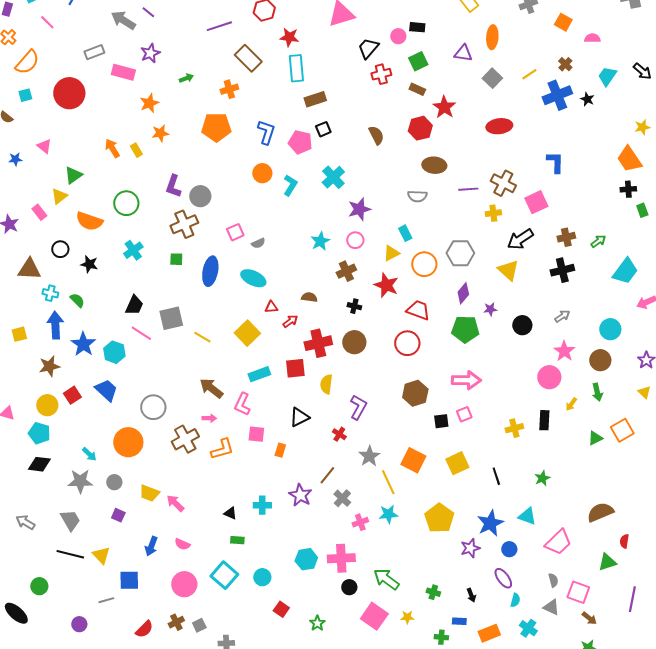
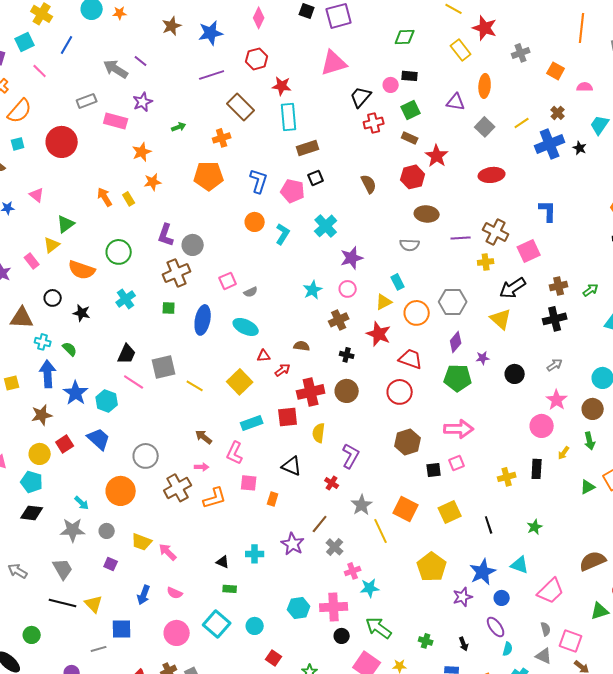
brown arrow: (211, 388) -> (204, 437), size x0.7
black triangle: (299, 417) -> (292, 466), turned 50
cyan star: (388, 514) -> (370, 588), moved

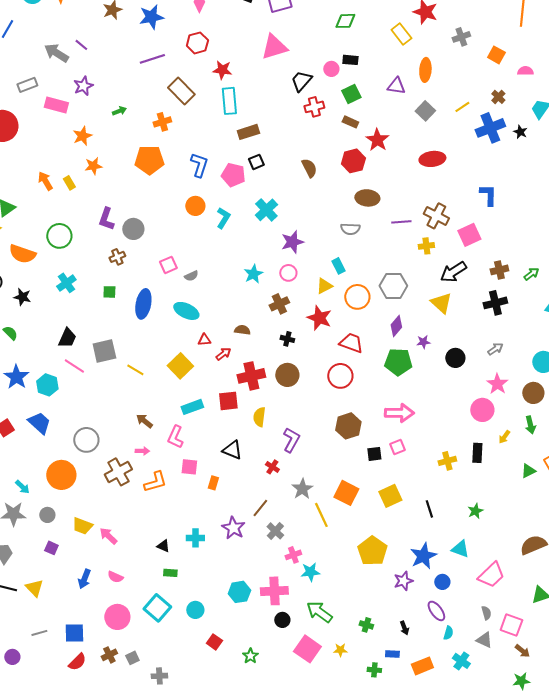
brown cross: (177, 273) -> (117, 257), size x0.6
blue square: (122, 629) -> (74, 633), moved

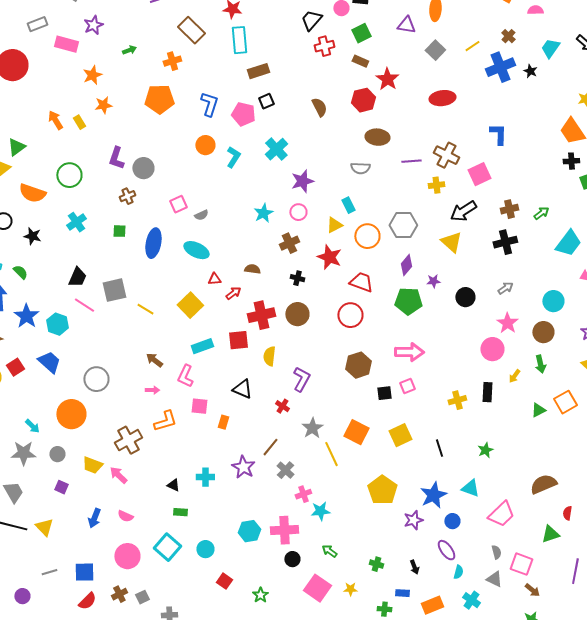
brown cross: (118, 472) -> (128, 440), moved
green arrow: (319, 612) -> (329, 551), size x0.6

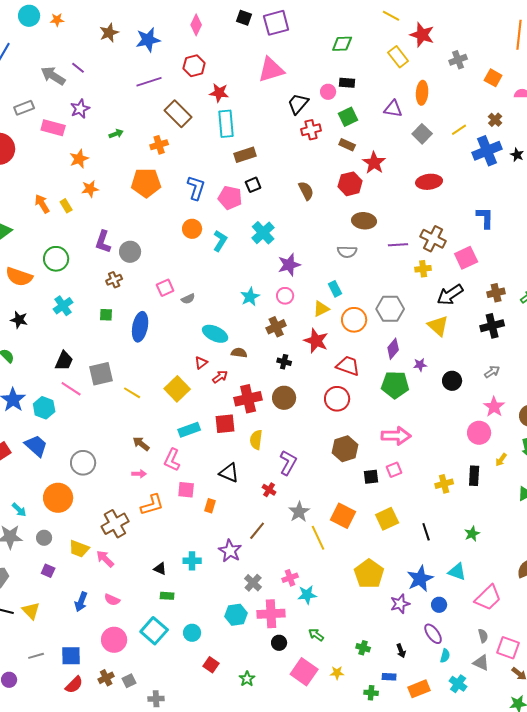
cyan ellipse: (196, 250) -> (215, 334), moved
red triangle: (214, 279) -> (201, 363), turned -32
gray cross: (285, 470) -> (253, 583), moved

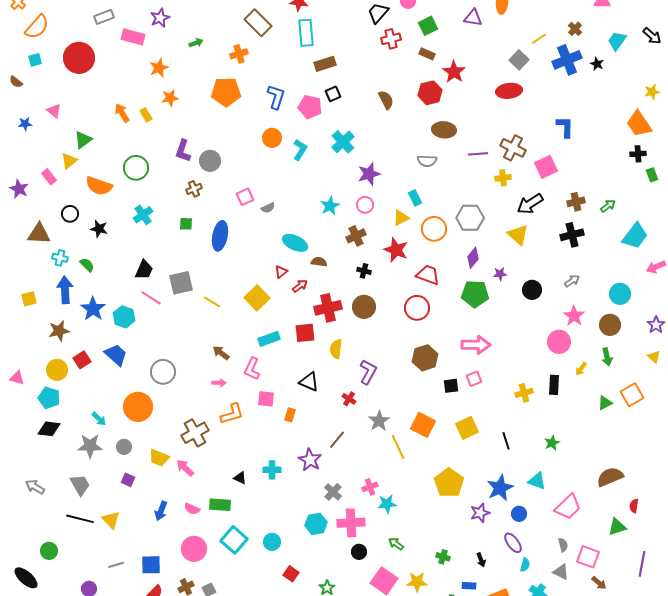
gray square: (422, 134) -> (519, 60), moved
green rectangle: (167, 596) -> (220, 505), moved, size x1.5
yellow star: (337, 673) -> (417, 582), size x1.5

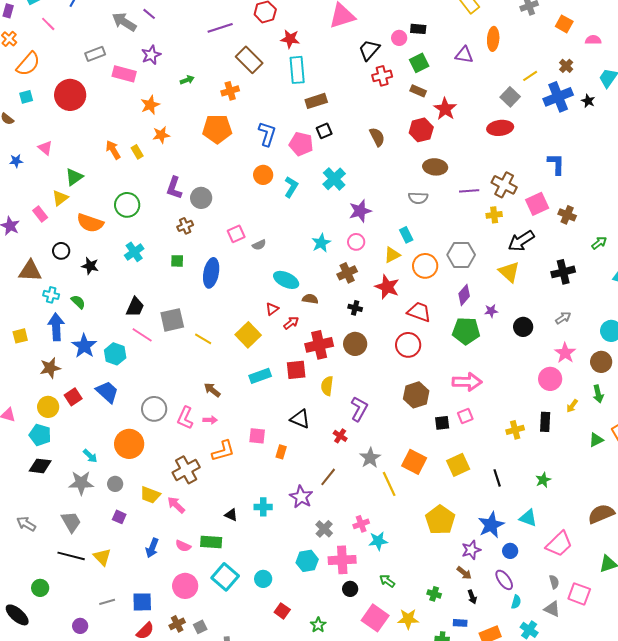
brown cross: (576, 202) -> (567, 215), moved, turned 36
pink L-shape: (252, 369) -> (185, 418), moved
brown arrow: (599, 583) -> (464, 573), moved

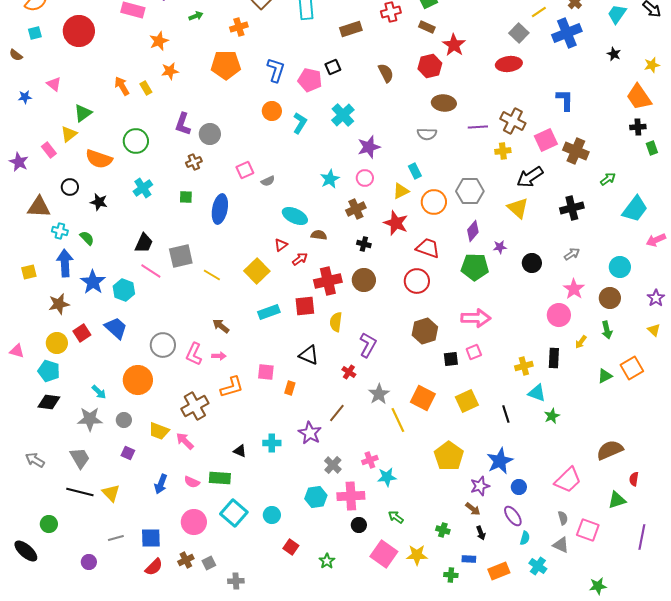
brown rectangle: (316, 101) -> (351, 29), moved
black star: (588, 101) -> (614, 54), moved
brown cross: (567, 215) -> (576, 151), size x1.4
cyan triangle: (528, 518) -> (537, 393), moved

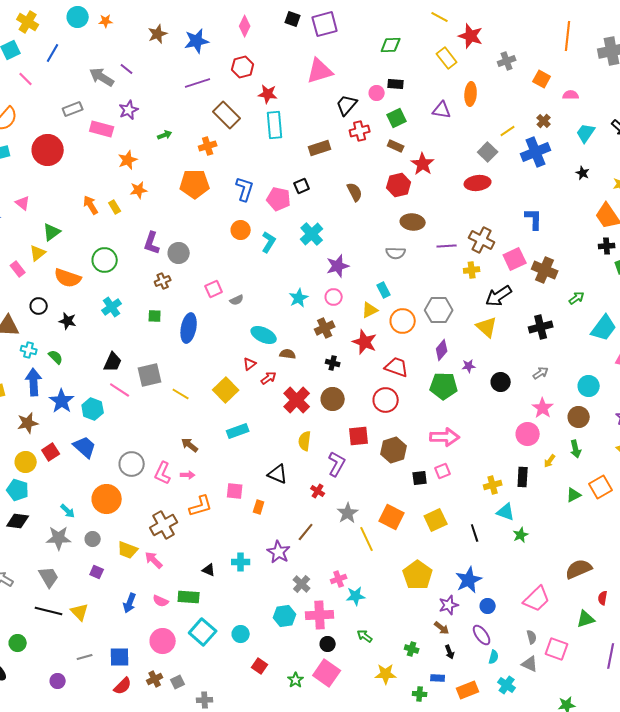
red cross: (328, 281) -> (297, 400), turned -32
red square: (305, 306) -> (359, 436), moved
pink square: (384, 554) -> (327, 673), moved

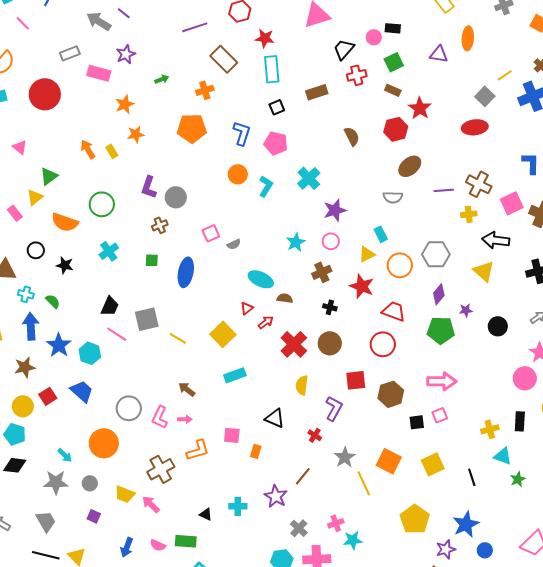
black square: (302, 186) -> (277, 107), moved
brown ellipse: (413, 222) -> (410, 166), turned -45
black arrow: (499, 296) -> (496, 240), turned 40

